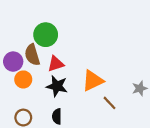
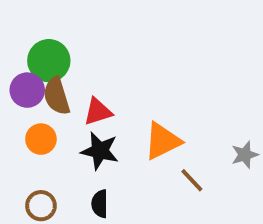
green circle: (46, 35) -> (49, 61), moved
purple circle: (13, 62) -> (27, 90), moved

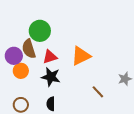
green circle: (49, 61) -> (40, 31), moved
purple circle: (27, 90) -> (14, 56), moved
orange triangle: (162, 141) -> (81, 56), moved

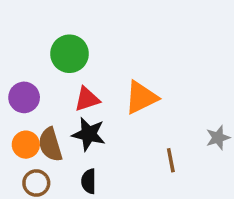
brown semicircle: (29, 49) -> (50, 145), moved
orange circle: (21, 71) -> (26, 145), moved
brown line: (98, 92) -> (171, 160), turned 32

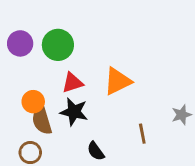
purple circle: (24, 97) -> (20, 43), moved
orange circle: (26, 145) -> (33, 102), moved
black semicircle: (89, 181) -> (96, 151), moved, turned -36

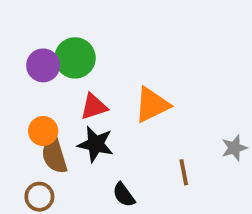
purple circle: (20, 43) -> (43, 65), moved

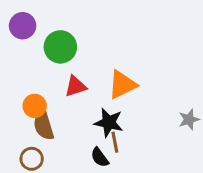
purple circle: (43, 65) -> (23, 26), moved
black star: (96, 144) -> (109, 123), moved
brown line: (184, 172) -> (115, 142), moved

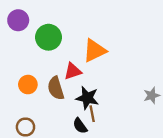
orange triangle: (122, 85) -> (95, 51), moved
red triangle: (75, 86) -> (73, 71), moved
brown semicircle: (44, 126) -> (56, 88), moved

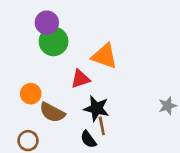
purple circle: (18, 20) -> (47, 23), moved
orange triangle: (95, 51) -> (104, 56), turned 45
brown semicircle: (56, 88) -> (52, 112), moved, turned -45

